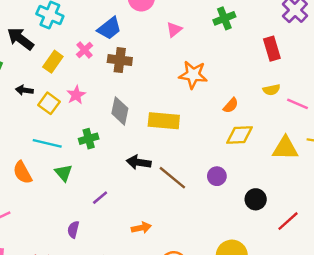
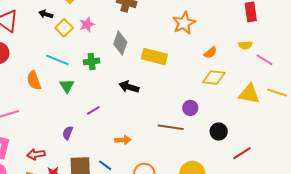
orange star: (193, 75) -> (184, 23), turned 30
brown line: (172, 178) -> (171, 127), moved, turned -40

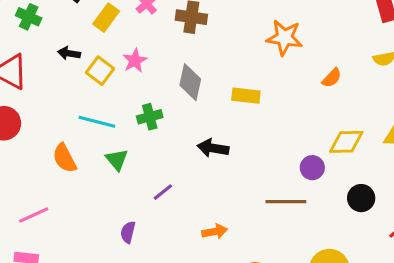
orange star: (184, 23) -> (284, 38), turned -30
yellow rectangle: (154, 56) -> (246, 96), size x0.7
yellow diamond: (214, 78) -> (346, 142), moved

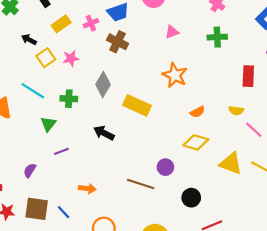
yellow rectangle: (246, 96) -> (137, 105), size x1.4
yellow diamond: (346, 142) -> (196, 142), moved
green triangle: (117, 160) -> (48, 124), moved

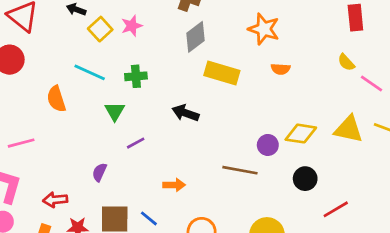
gray diamond: (103, 84) -> (195, 37), moved, turned 30
yellow semicircle: (236, 110) -> (346, 62), turned 48
orange semicircle: (197, 112) -> (281, 69), moved, turned 40
yellow diamond: (196, 142) -> (301, 134), moved

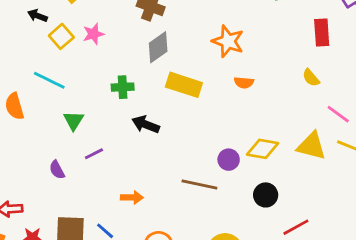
green cross: (136, 76) -> (123, 87), moved
pink line: (372, 83) -> (338, 114), moved
purple semicircle: (99, 172) -> (57, 170), moved, turned -54

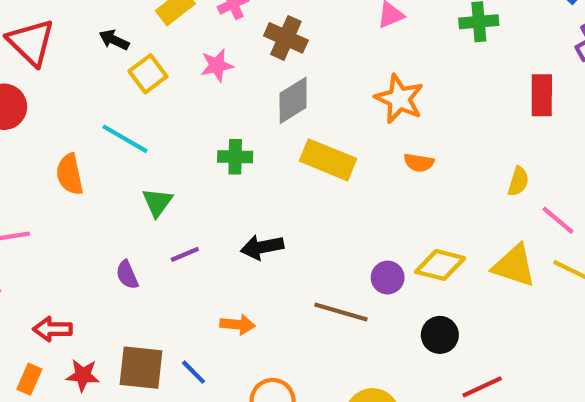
pink star: (93, 34) -> (217, 65), moved
yellow semicircle: (311, 78) -> (518, 181), moved, turned -126
black arrow: (146, 124) -> (262, 247), moved, turned -36

